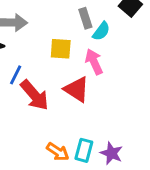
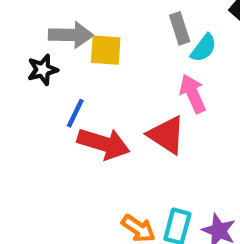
yellow square: (61, 49) -> (106, 50), moved
red arrow: (35, 95) -> (104, 144), turned -32

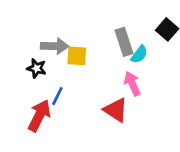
gray rectangle: (180, 28) -> (124, 42), size x1.4
black star: (43, 70) -> (37, 68), turned 30
red arrow: (104, 144) -> (39, 116), moved, turned -80

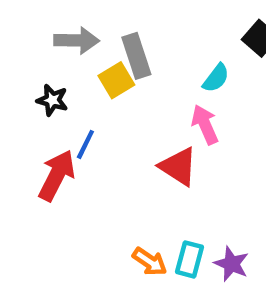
gray rectangle: (124, 42) -> (136, 56), moved
gray arrow: (55, 46) -> (77, 40), moved
yellow square: (77, 56) -> (116, 80), turned -35

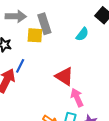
yellow square: (116, 80) -> (35, 35), turned 35
pink arrow: (205, 125) -> (77, 98), moved

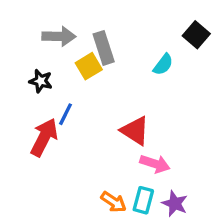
yellow square: (35, 35) -> (89, 66), turned -35
pink arrow: (77, 98) -> (155, 164), turned 132

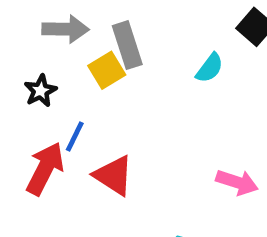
black star: (41, 81) -> (40, 91), turned 30
red triangle: (135, 131) -> (114, 175), moved
pink arrow: (155, 164) -> (237, 182), moved

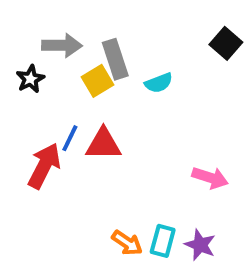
cyan semicircle: (210, 68) -> (159, 83), moved, turned 32
black star: (40, 91) -> (30, 79), moved
red triangle: (114, 175) -> (103, 144), moved, turned -33

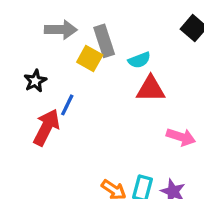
black star: (30, 79) -> (35, 81), moved
yellow square: (97, 81) -> (90, 58), turned -30
red triangle: (103, 144) -> (151, 89), moved

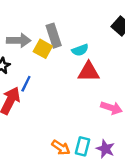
gray arrow: (61, 30) -> (19, 40), moved

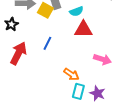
blue line: (26, 84) -> (47, 43), moved
orange arrow: (61, 148) -> (71, 74), moved

